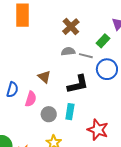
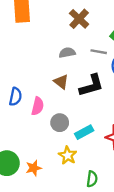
gray semicircle: (68, 51) -> (67, 53), moved
brown triangle: (44, 77) -> (61, 82), moved
cyan rectangle: (70, 112) -> (84, 132), moved, turned 56

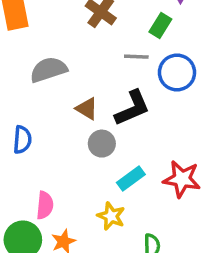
gray semicircle: (67, 53) -> (48, 70), moved, size x1.5
pink semicircle: (38, 106) -> (45, 205), moved
gray circle: (60, 123) -> (102, 144), moved

